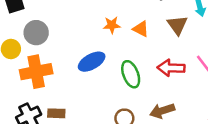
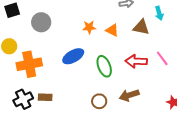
brown triangle: (177, 25) -> (141, 27), turned -42
gray circle: (36, 33) -> (41, 22), moved

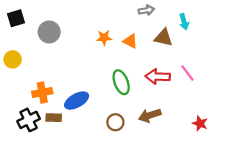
blue ellipse: (73, 56) -> (77, 101), moved
orange cross: (29, 64) -> (42, 93), moved, size x0.7

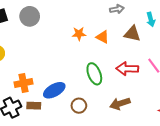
gray circle: (49, 32) -> (30, 16), moved
brown circle: (115, 122) -> (79, 106), moved

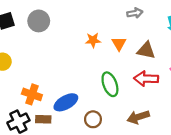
brown triangle: (132, 34) -> (146, 50), moved
orange triangle: (103, 37) -> (119, 44), turned 32
orange cross: (23, 83) -> (32, 94), turned 30

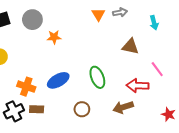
orange star: (93, 40) -> (54, 37), moved
orange triangle: (119, 44) -> (98, 14), moved
red arrow: (146, 79) -> (138, 86), moved
blue ellipse: (66, 102) -> (58, 80), moved

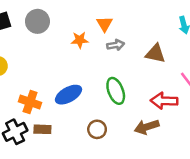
gray arrow: (120, 12) -> (116, 45), moved
orange triangle: (98, 14) -> (105, 24), moved
orange star: (54, 37) -> (80, 40), moved

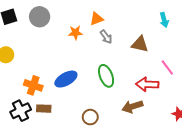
orange triangle: (105, 24) -> (97, 19), turned 40
gray arrow: (116, 45) -> (106, 37), turned 64
brown circle: (97, 129) -> (90, 117), moved

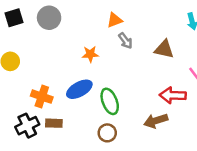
orange star: (75, 33) -> (90, 54), moved
green ellipse: (106, 76) -> (110, 101), moved

